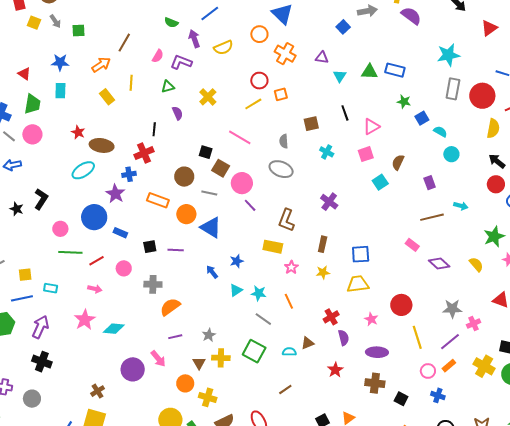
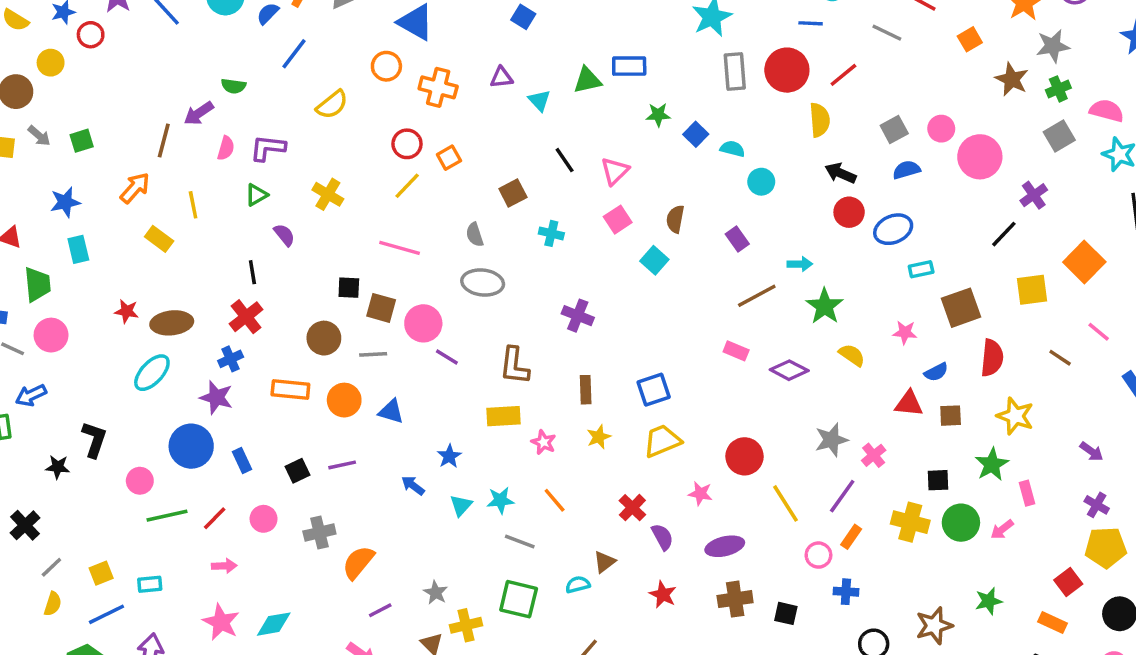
purple arrow: (194, 39) -> (199, 113), moved, turned -90
blue triangle: (211, 227) -> (391, 411), size x0.7
blue rectangle: (120, 233) -> (242, 460), turned 56
green star: (494, 236) -> (825, 306), moved

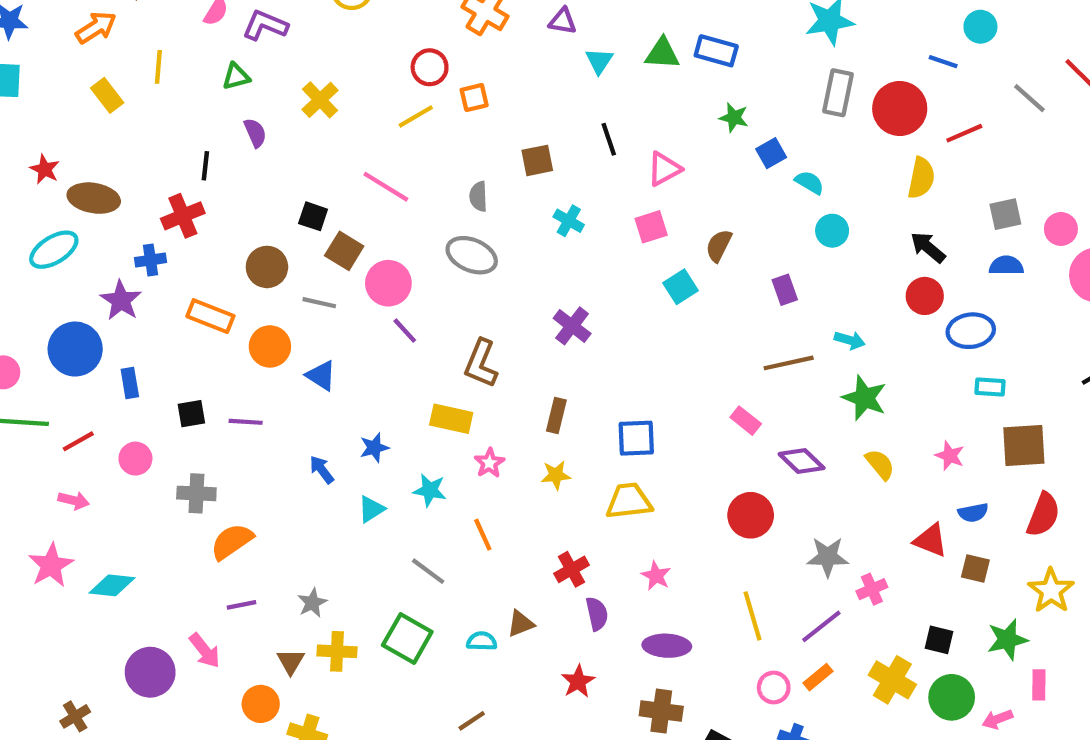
green star: (825, 306) -> (864, 398), turned -30
red circle: (745, 456) -> (751, 515), moved
cyan star: (500, 500) -> (430, 490), moved

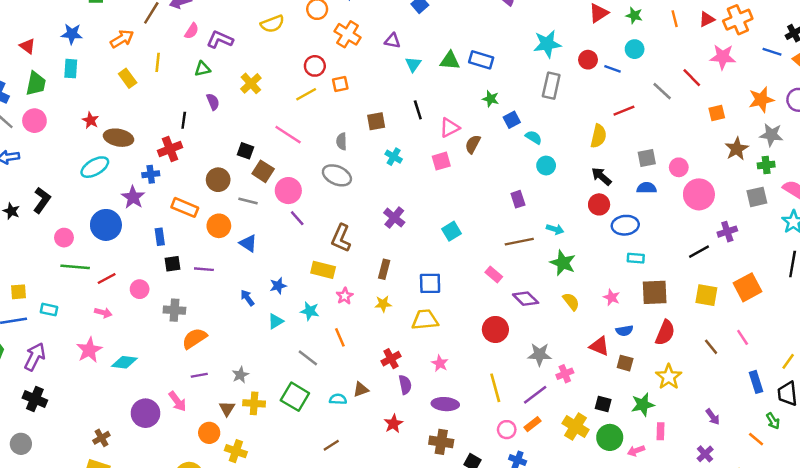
red circle: (900, 108) -> (588, 60), moved, size x0.6
brown semicircle: (719, 246) -> (473, 144), moved
cyan square: (680, 287) -> (452, 231), moved
blue rectangle: (130, 383) -> (160, 237), moved

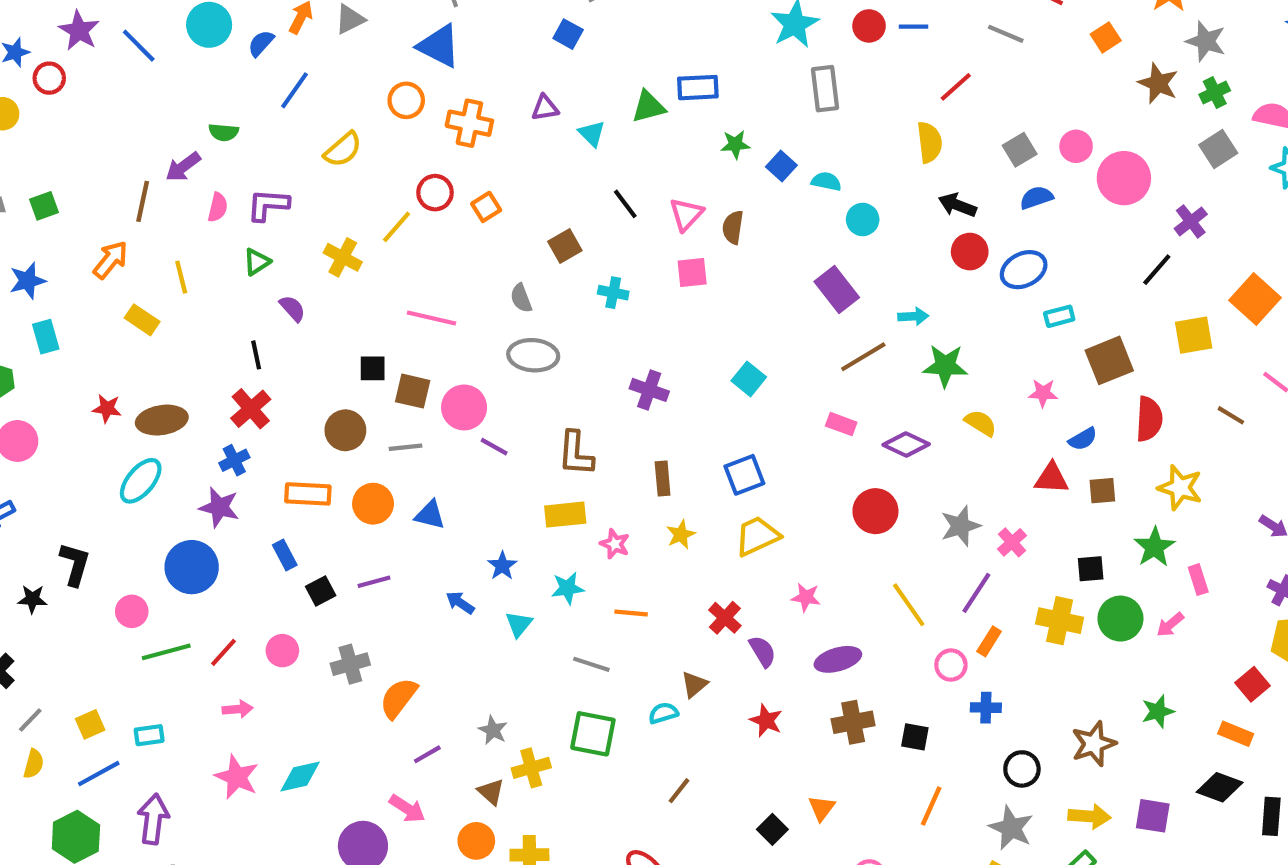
yellow line: (306, 94) -> (397, 227), moved
gray star: (771, 135) -> (1206, 41), turned 30
pink square: (441, 161) -> (692, 272), turned 30
purple rectangle: (518, 199) -> (837, 290), size x1.5
orange line: (340, 337) -> (631, 613), turned -42

